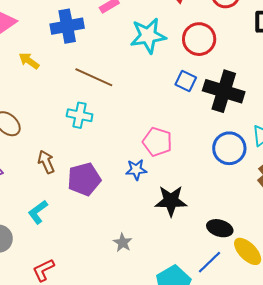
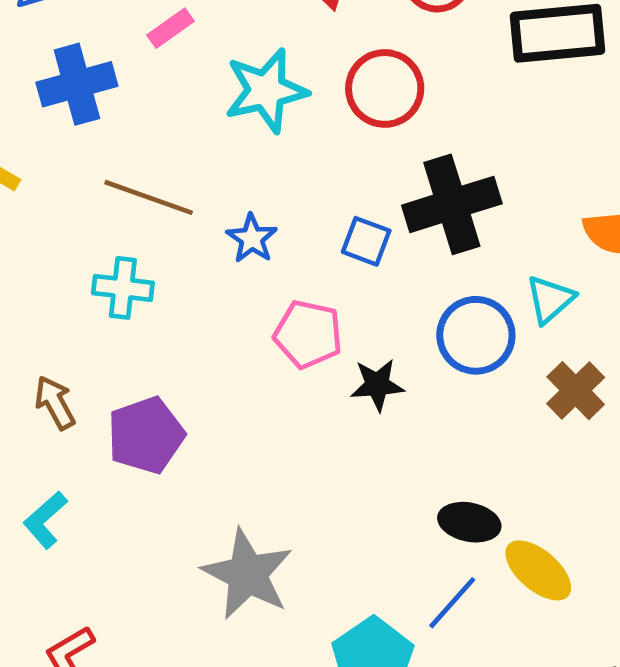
blue square: (186, 81) -> (366, 241), moved
black cross: (224, 91) -> (452, 204), turned -30
blue star: (136, 170) -> (252, 238), moved, turned -30
black star: (171, 201) -> (377, 385), moved, size x0.7
gray star: (123, 243) -> (247, 574), size x2.0

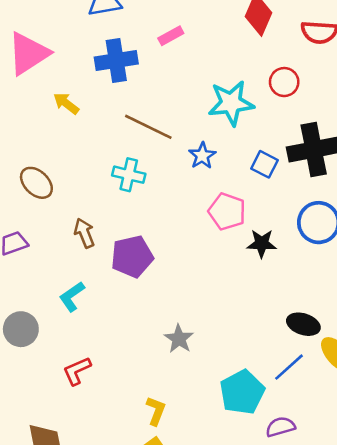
red circle: (385, 88) -> (284, 82), size x0.7
cyan star: (266, 91) -> (231, 103), moved
gray star: (247, 574) -> (179, 339), size x0.6

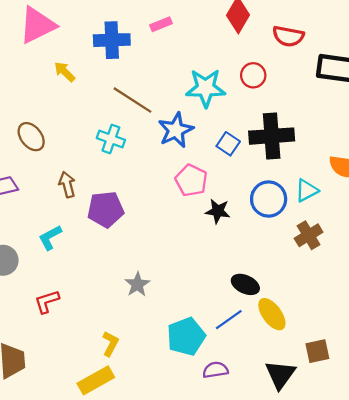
blue star: (202, 156) -> (176, 130), size x1.5

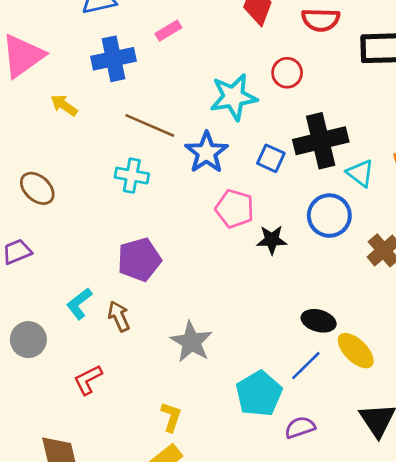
brown arrow: (67, 185) -> (119, 316), moved
cyan triangle: (307, 190) -> (360, 173), moved, turned -45
gray star: (137, 284) -> (191, 342), size x1.4

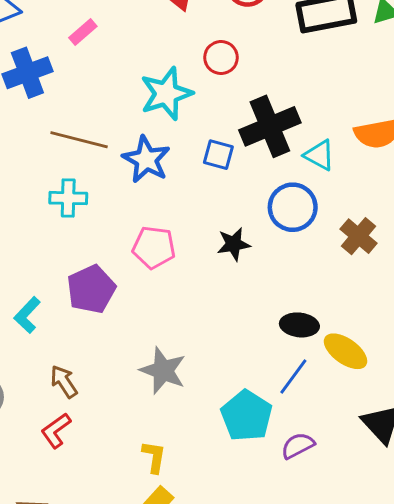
pink pentagon: (235, 209) -> (154, 247), moved
cyan L-shape: (79, 304) -> (27, 315), moved
brown arrow: (119, 316) -> (64, 382), moved

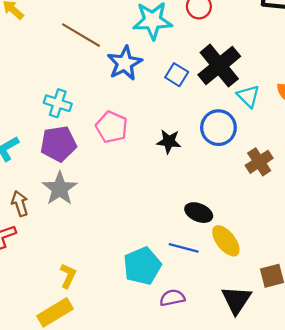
black cross: (270, 126) -> (219, 66), turned -33
cyan cross: (68, 198) -> (58, 103), moved
gray star: (163, 371) -> (60, 189), moved
blue line: (293, 377) -> (184, 248), turned 52

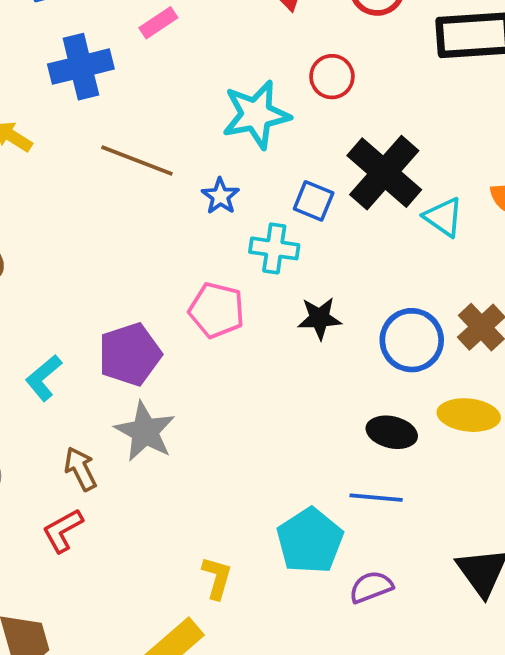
blue star: (125, 63) -> (220, 196), size x0.6
cyan cross: (58, 103) -> (274, 248), moved
blue circle: (218, 128) -> (412, 340), moved
yellow ellipse: (226, 241) -> (469, 415), moved, turned -36
yellow L-shape: (68, 276) -> (217, 578), moved

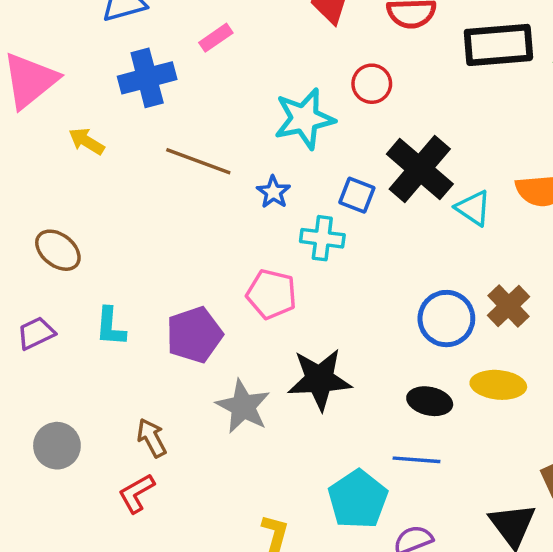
black star: (320, 318) -> (320, 379), moved, size x1.6
cyan L-shape: (44, 378) -> (110, 327), moved, turned -45
gray star: (145, 431) -> (243, 406), moved

